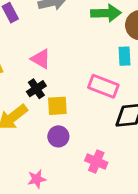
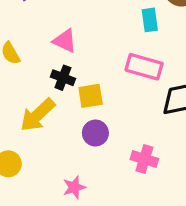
cyan rectangle: (125, 56) -> (150, 20), moved
black cross: (36, 89) -> (63, 78), turned -30

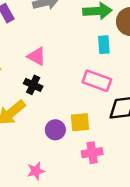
yellow square: (91, 96) -> (80, 122), moved
pink cross: (144, 159) -> (92, 153), turned -30

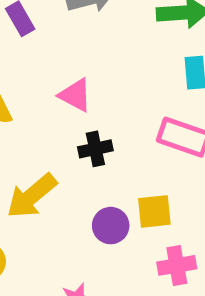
black cross: (33, 85) -> (95, 149), moved, turned -36

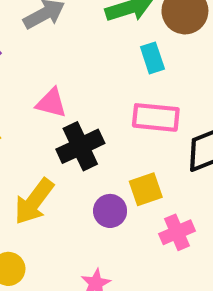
black cross: (95, 149) -> (80, 146), size x1.5

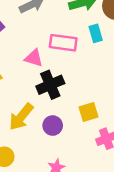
pink rectangle: (156, 117) -> (63, 43), moved
purple circle: (110, 211) -> (53, 126), moved

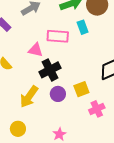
purple circle: (53, 126) -> (58, 94), moved

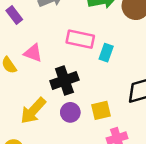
cyan rectangle: (83, 27) -> (106, 53), moved, turned 32
pink triangle: (36, 50) -> (33, 53), moved

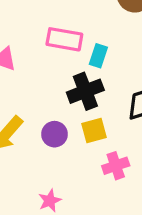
black cross: (64, 80) -> (85, 91), moved

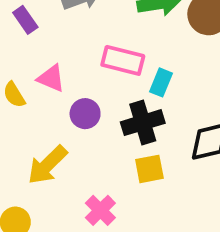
purple circle: (54, 134) -> (85, 114), moved
pink cross: (116, 166) -> (100, 210), moved, turned -30

